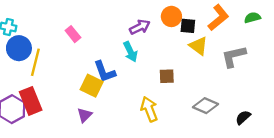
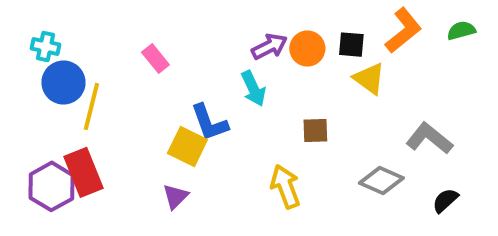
orange circle: (171, 16) -> (307, 49), moved
gray L-shape: (234, 56) -> (429, 138), moved, turned 52

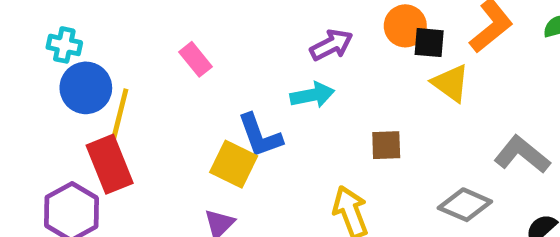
orange circle: (307, 49) -> (405, 26), moved
cyan arrow: (253, 88) -> (312, 95), turned -76
red rectangle: (83, 172) -> (110, 164), moved

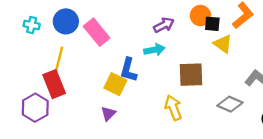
pink rectangle: (195, 59) -> (97, 32), size x1.6
blue circle: (86, 88) -> (66, 21), moved
blue L-shape: (260, 136) -> (128, 70), turned 35
brown square: (386, 145) -> (191, 75), size x1.6

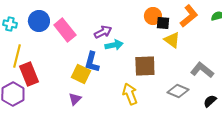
purple arrow: (164, 25) -> (103, 32), moved
yellow line: (59, 60) -> (17, 56), moved

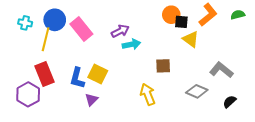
yellow line: (17, 56) -> (46, 39), moved
blue L-shape: (92, 62) -> (77, 78), moved
brown square: (145, 66) -> (163, 66), size x0.7

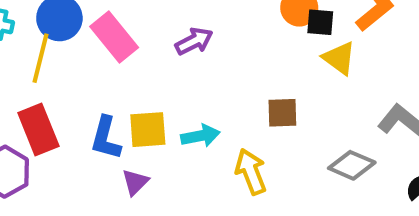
cyan arrow: (131, 44) -> (200, 136), moved
yellow square: (98, 74) -> (148, 130), turned -30

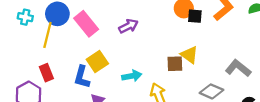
yellow triangle: (339, 58) -> (189, 55), moved
red rectangle: (38, 130) -> (46, 73), size x0.7
yellow square: (148, 130) -> (97, 62), moved, turned -30

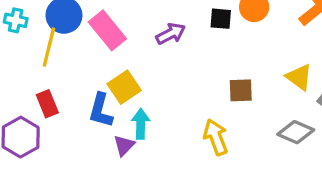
black square: (195, 16) -> (221, 19), moved
yellow triangle: (189, 55) -> (299, 77), moved
cyan arrow: (132, 76) -> (141, 124), moved, turned -78

